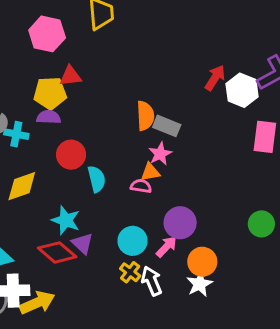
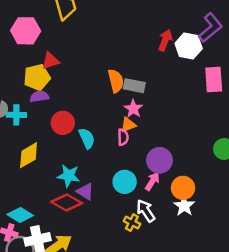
pink semicircle: (141, 186) -> (123, 137), turned 91
yellow cross: (130, 272) -> (132, 223), moved

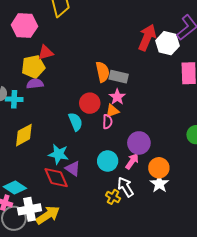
red arrow: (165, 40) -> (147, 37), size x1.4
red circle: (63, 123) -> (90, 103), moved
red diamond: (67, 202) -> (56, 178), turned 35

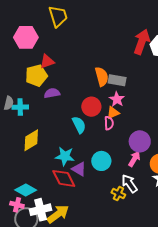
purple semicircle: (35, 84) -> (52, 93), moved
cyan circle: (108, 161) -> (101, 161), moved

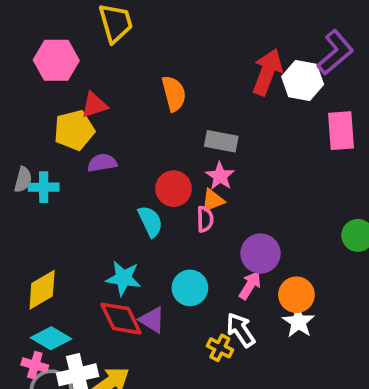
orange semicircle: (102, 77) -> (174, 94), moved
yellow diamond: (31, 140) -> (42, 290), moved
purple triangle: (79, 169) -> (152, 320), moved

